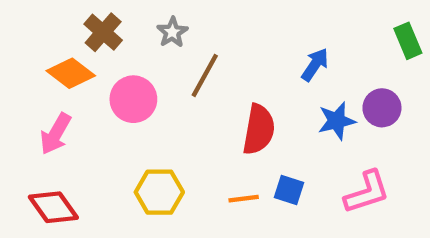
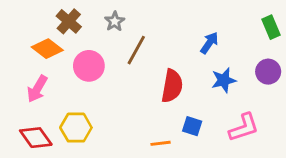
purple circle: (382, 108) -> (268, 72), moved
yellow hexagon: (159, 192) -> (76, 128), moved
orange line: (244, 199) -> (161, 143), moved

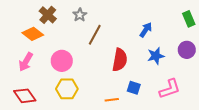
pink circle: (89, 66) -> (62, 61), moved
yellow hexagon: (76, 128) -> (67, 89), moved

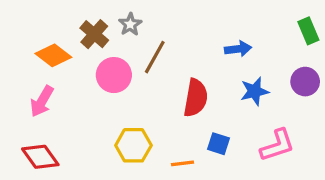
brown cross: (48, 15) -> (94, 34), moved
blue arrow: (146, 30) -> (238, 49), turned 49
pink circle: (62, 61) -> (114, 75), moved
yellow hexagon: (67, 89) -> (133, 145), moved

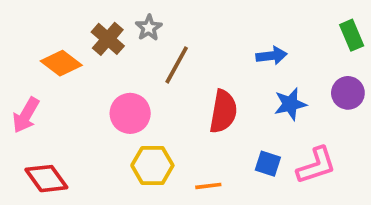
pink circle: (114, 75) -> (130, 113), moved
pink arrow: (42, 101) -> (26, 115), moved
blue square: (218, 144) -> (268, 164), moved

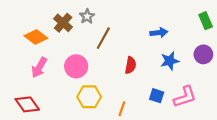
red semicircle: (223, 112) -> (131, 65), size x0.7
pink arrow: (26, 115) -> (39, 67), moved
orange line: (208, 186) -> (122, 109), turned -64

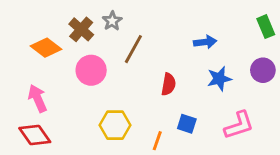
pink circle: (76, 66) -> (91, 70), moved
pink arrow: (39, 67) -> (38, 98), moved, turned 126
blue square: (157, 96) -> (187, 124), moved

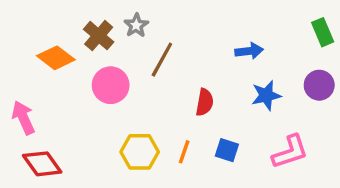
pink arrow: (38, 98) -> (23, 118), moved
orange line: (157, 141) -> (184, 152), moved

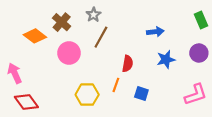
gray star: (136, 25) -> (93, 15), moved
orange line: (184, 152) -> (116, 85), moved
pink L-shape: (290, 152) -> (196, 95), moved

